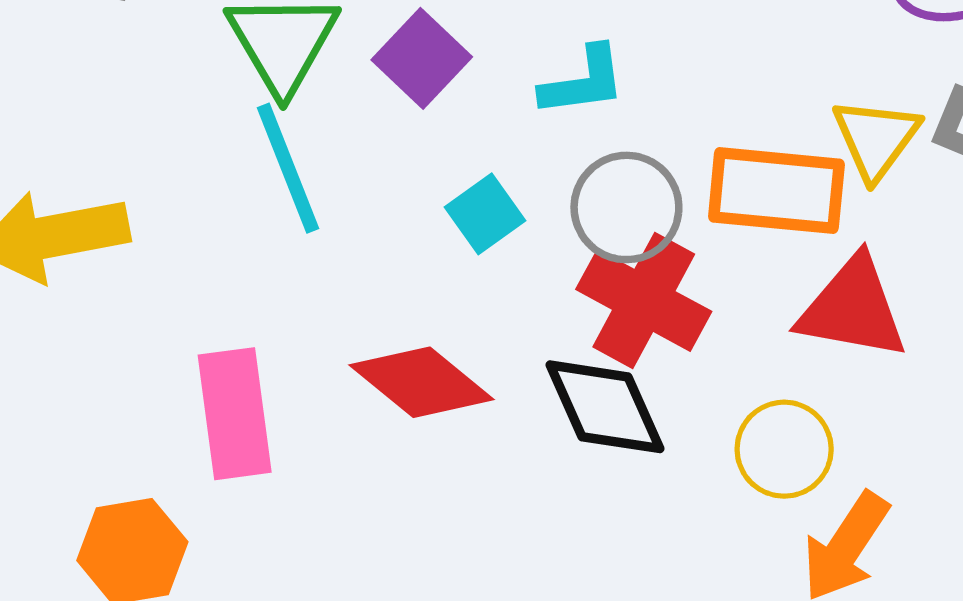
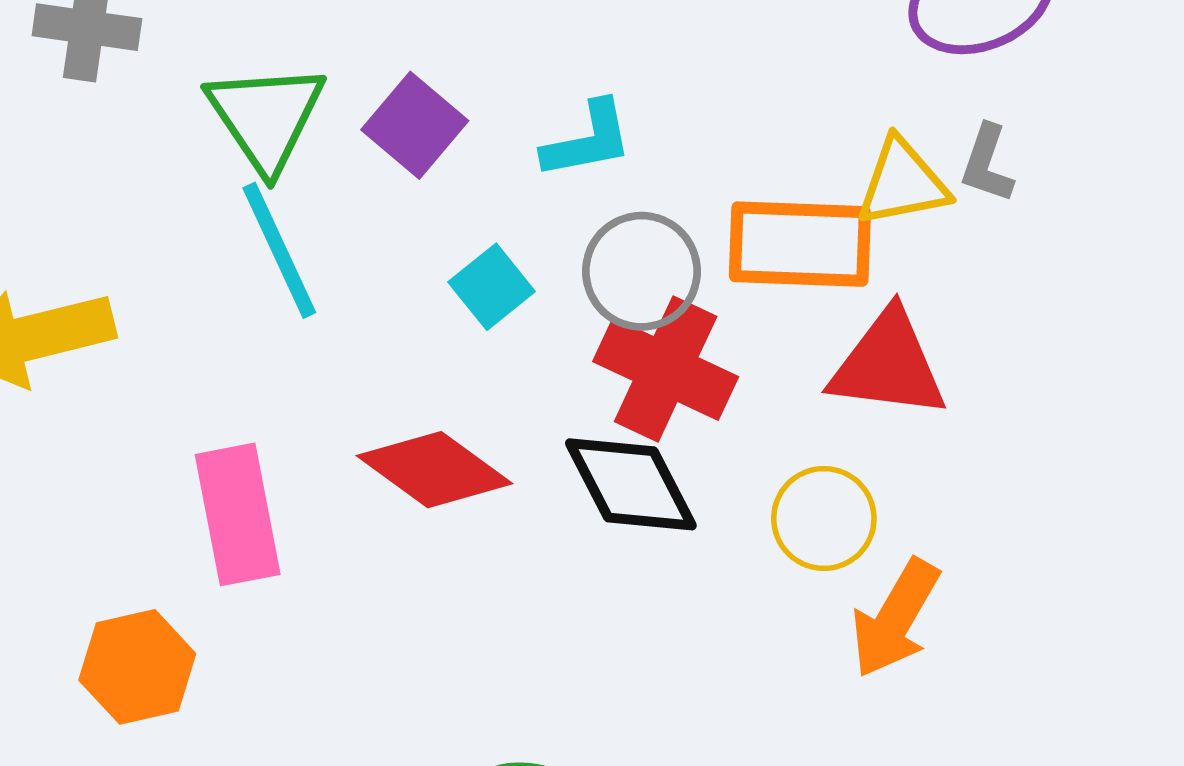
yellow triangle: (876, 139) -> (902, 183), turned 46

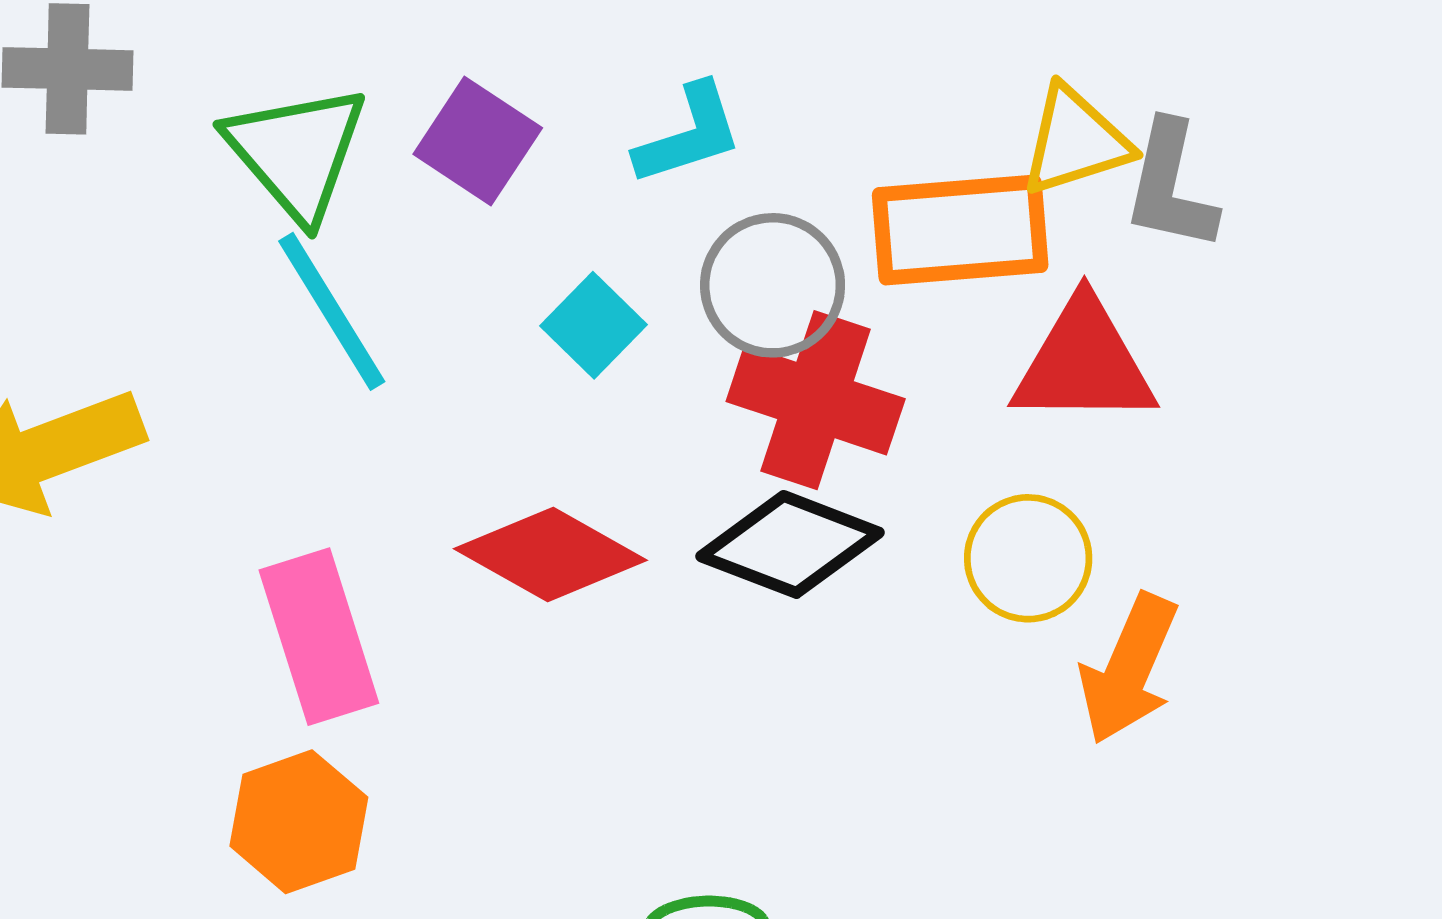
gray L-shape: (987, 164) -> (1170, 186), moved, size x1.4
black diamond: (631, 484) -> (790, 544), turned -35
orange hexagon: (137, 667) -> (299, 822), moved

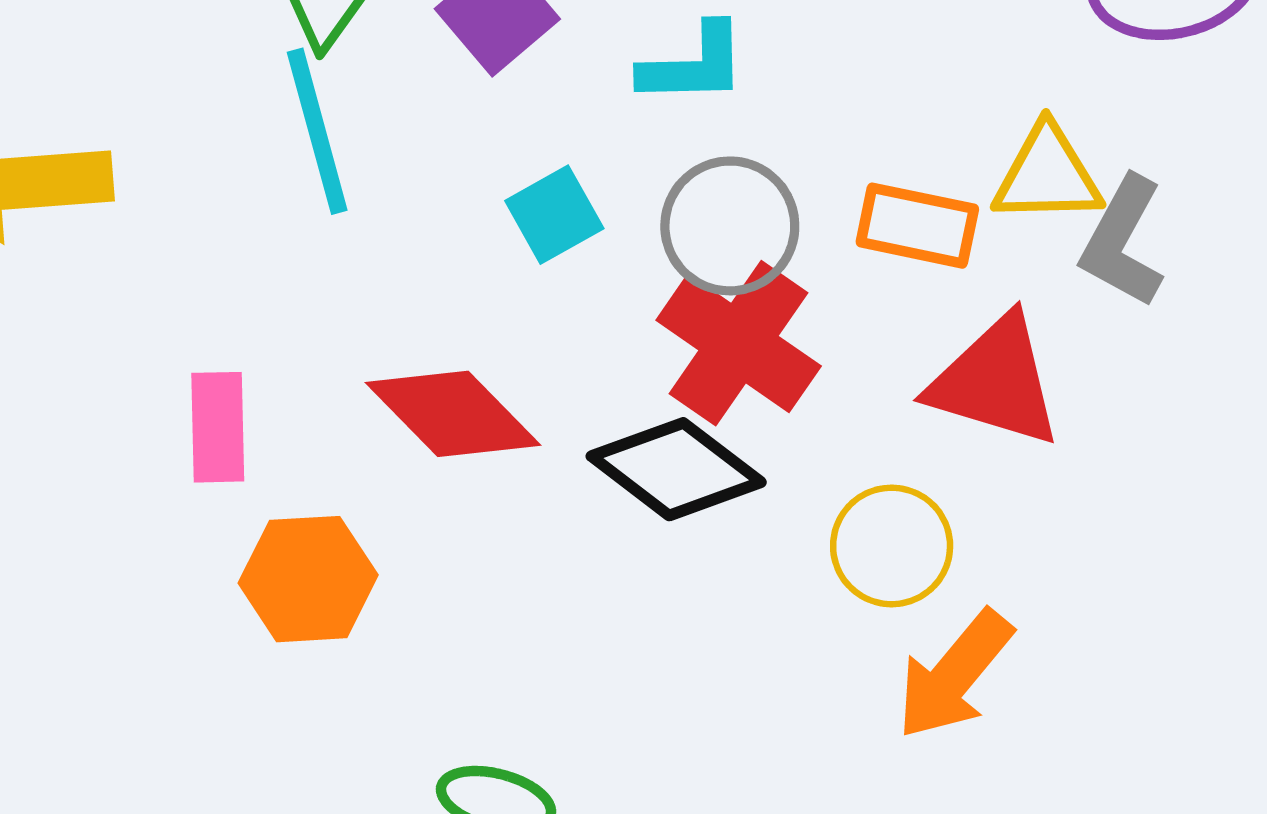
orange rectangle: (960, 230) -> (917, 226), size x0.7
pink rectangle: (319, 637) -> (218, 427), size x0.7
orange hexagon: (299, 822) -> (308, 579), moved

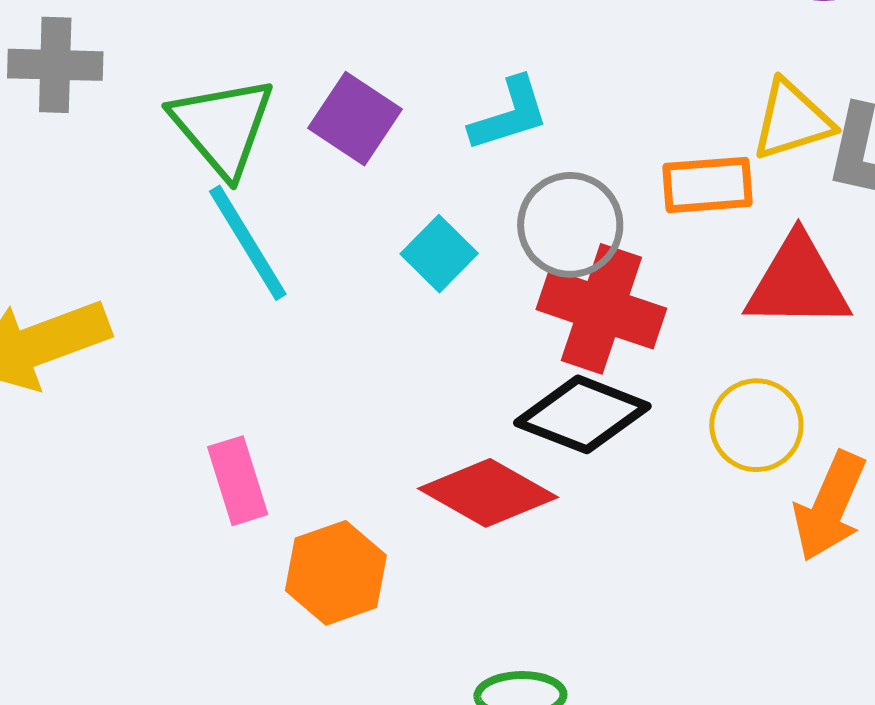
red diamond: (453, 414) -> (488, 493), moved

